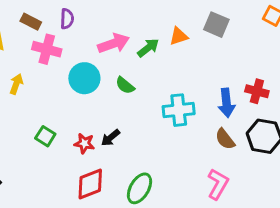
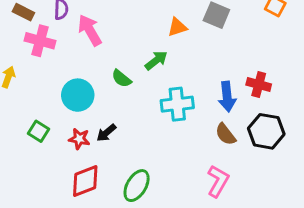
pink arrow: (113, 43) -> (90, 30), moved, turned -100
green arrow: (148, 48) -> (156, 60), moved
cyan circle: (84, 78) -> (78, 95), moved

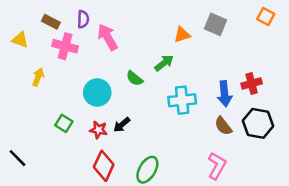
red cross: (259, 85) -> (252, 83), turned -30
red diamond: (85, 181) -> (104, 166), turned -44

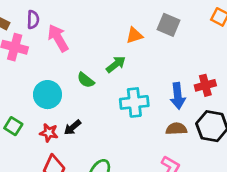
brown semicircle: (223, 126) -> (176, 129), turned 126

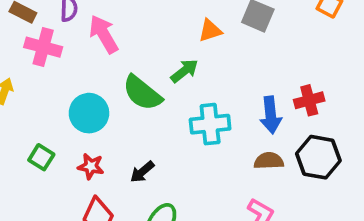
green semicircle: (86, 80) -> (142, 93), size x1.6
black arrow: (72, 127) -> (142, 172), moved

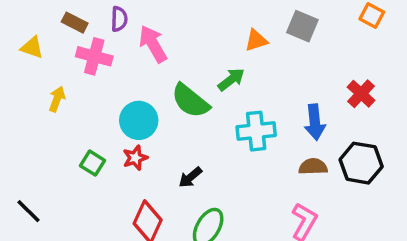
red cross: (309, 100) -> (361, 94), moved, turned -32
red star: (91, 166) -> (135, 158), moved, turned -30

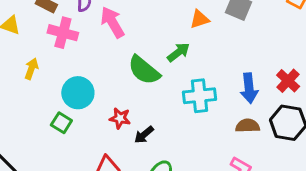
red cross: (361, 94) -> (288, 81), moved
cyan circle: (139, 120) -> (78, 93), moved
red star: (135, 158) -> (120, 118), moved, turned 30

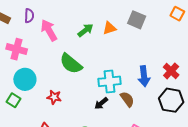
pink cross: (63, 33) -> (17, 49), moved
green arrow: (178, 52) -> (85, 30), moved
brown semicircle: (248, 126) -> (127, 99), moved, turned 56
black arrow: (144, 135) -> (101, 103), moved

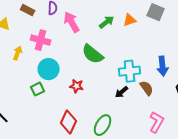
green square: (13, 100) -> (38, 89), turned 32

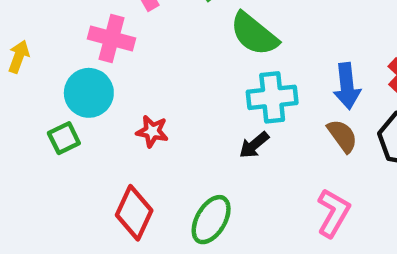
pink cross: (41, 40) -> (111, 39), moved
green semicircle: (93, 54) -> (254, 34), moved
brown semicircle: (147, 88) -> (342, 136), moved

